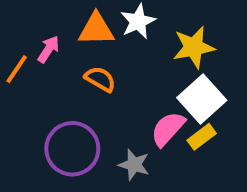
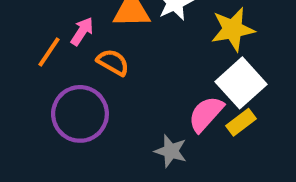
orange semicircle: (100, 79) -> (113, 62), moved
purple circle: (72, 149) -> (80, 114), moved

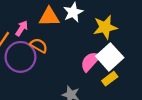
purple circle: (80, 114) -> (20, 57), moved
pink semicircle: (206, 114) -> (90, 61), moved

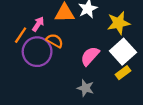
pink semicircle: (90, 61) -> (90, 56), moved

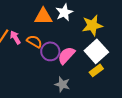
pink arrow: (38, 24) -> (15, 37), moved, turned -64
purple circle: (37, 52) -> (50, 51), moved, size x0.7

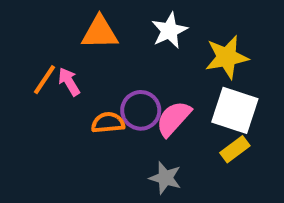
orange triangle: (43, 16) -> (100, 33), moved
orange semicircle: (34, 41) -> (108, 123), moved, turned -35
white square: (96, 51) -> (235, 110), turned -30

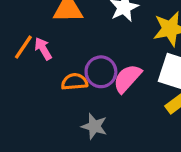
gray star: (165, 178) -> (94, 126), moved

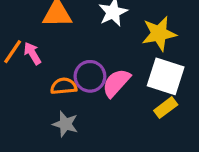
gray star: (94, 126) -> (65, 124), moved

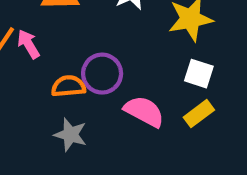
white square: (166, 76) -> (199, 74), size x0.6
pink semicircle: (116, 83) -> (144, 111), moved, turned 76

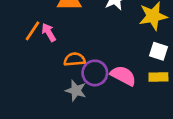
purple circle: (102, 74) -> (95, 73), moved
yellow rectangle: (199, 114) -> (158, 77), turned 36

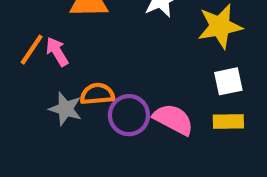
white square: (158, 51) -> (228, 81), turned -30
gray star: (76, 91) -> (66, 109), moved

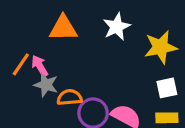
gray star: (66, 109) -> (46, 85), moved

